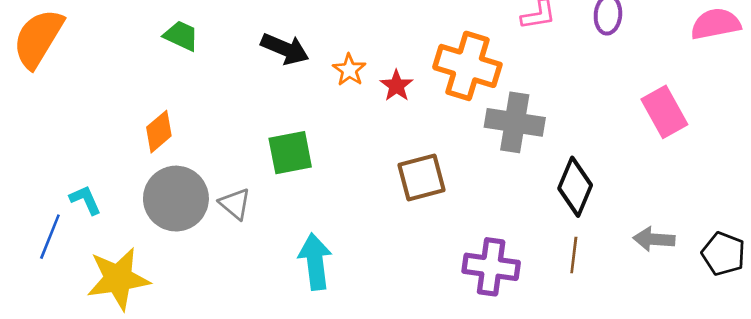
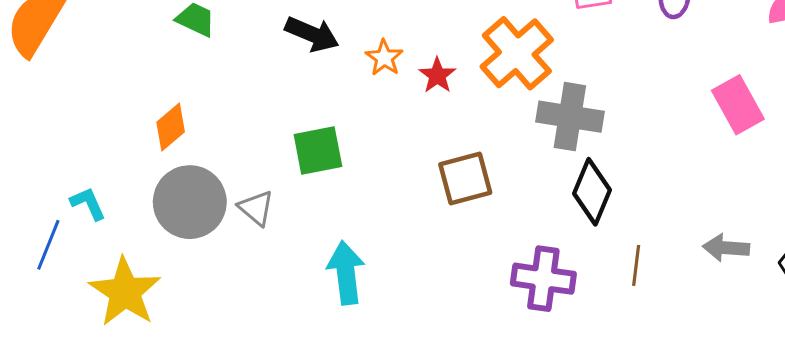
orange cross: (467, 66) -> (517, 53), turned 32
black diamond: (575, 187) -> (592, 192), moved
yellow star: (118, 279) -> (125, 292), turned -30

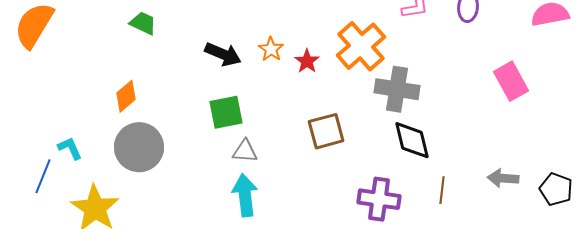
black arrow: (312, 34) -> (223, 54), moved
black diamond: (592, 192) -> (412, 140), turned -36
gray triangle: (256, 208) -> (245, 151), moved, turned -36

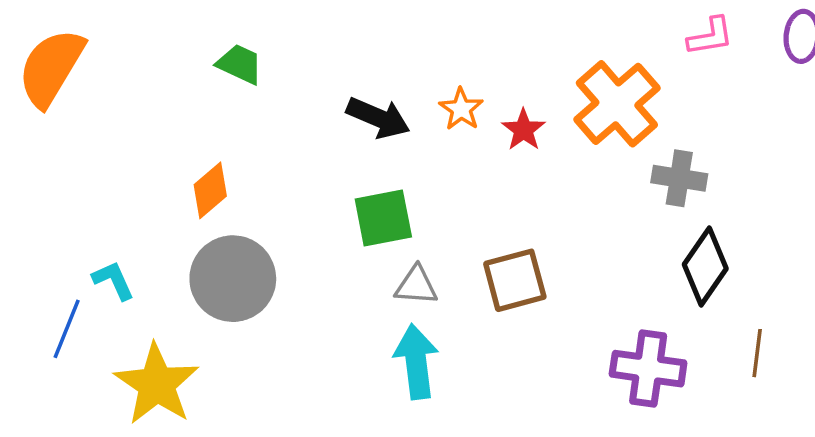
gray cross: (397, 89) -> (679, 178), size x0.7
brown square: (326, 131) -> (515, 280), moved
black diamond: (412, 140) -> (705, 267), turned 48

